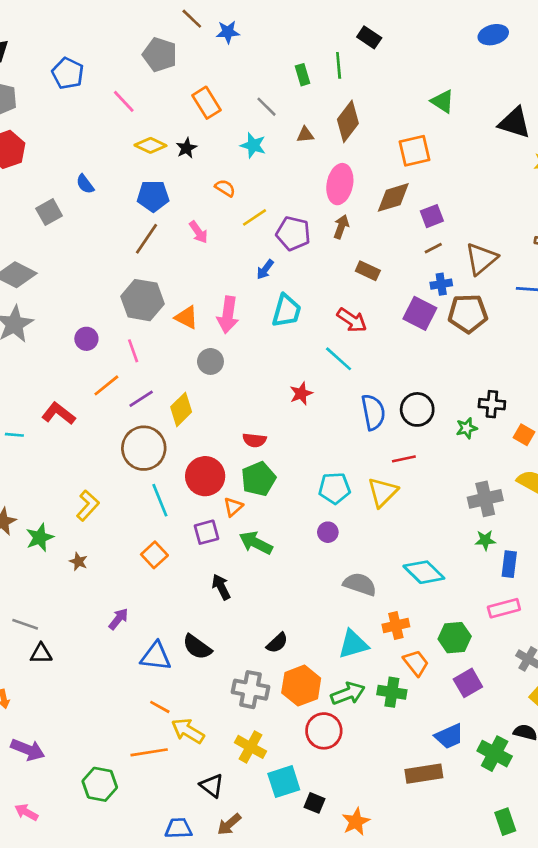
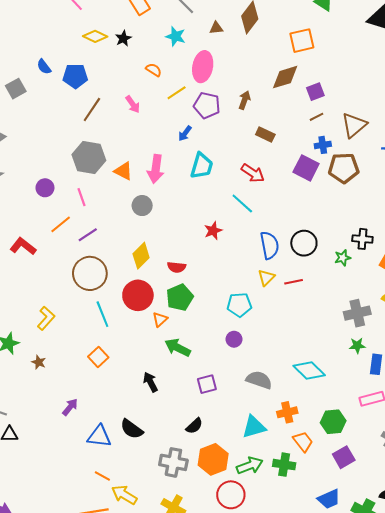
pink ellipse: (340, 184) -> (203, 67), moved
blue pentagon: (153, 196) -> (75, 76), moved
yellow diamond: (181, 409) -> (141, 256), moved
yellow triangle: (383, 492) -> (266, 278), moved, size x0.7
purple square: (206, 532) -> (207, 384), moved

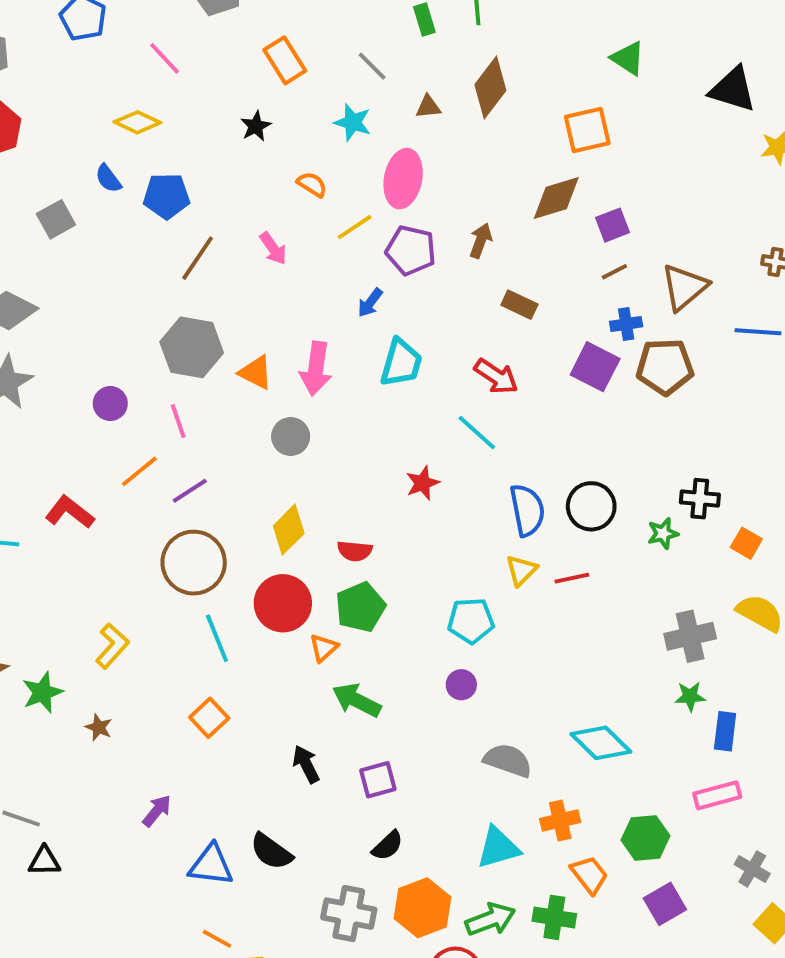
yellow diamond: (95, 36) -> (137, 122), moved
purple square: (207, 384) -> (378, 780), moved

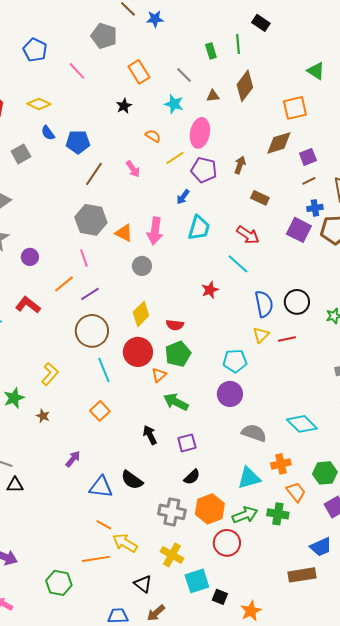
yellow diamond: (137, 122) -> (39, 104), moved
purple circle: (110, 404) -> (30, 257), moved
purple circle: (461, 685) -> (230, 394), size x1.6

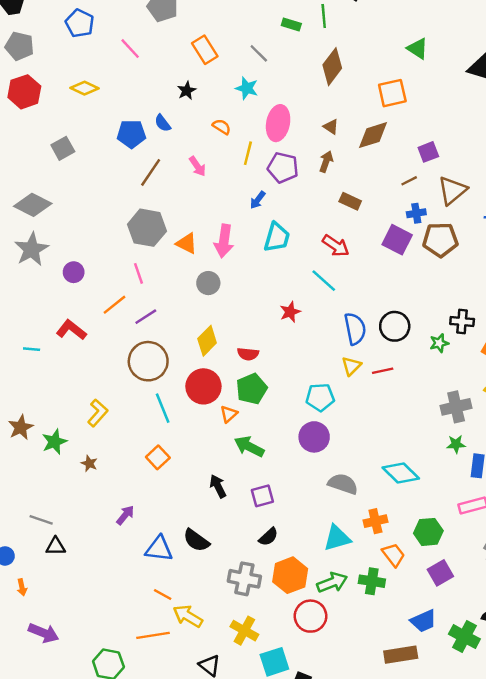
green rectangle: (211, 51) -> (291, 24), turned -56
brown triangle: (213, 96) -> (331, 127), moved, turned 40
blue semicircle: (48, 133) -> (163, 123), moved
purple square: (308, 157) -> (428, 152), moved
yellow line: (175, 158) -> (248, 153), turned -42

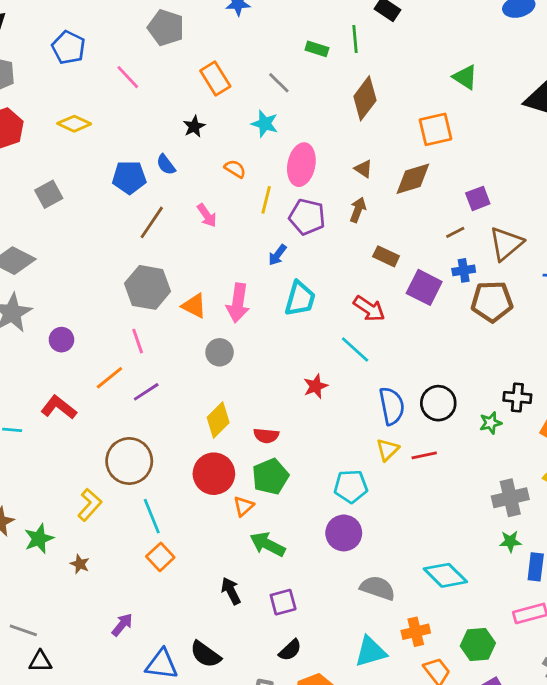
purple square: (397, 240) -> (424, 287), moved
brown circle: (148, 361) -> (129, 461), moved
cyan line: (163, 408) -> (152, 516), moved

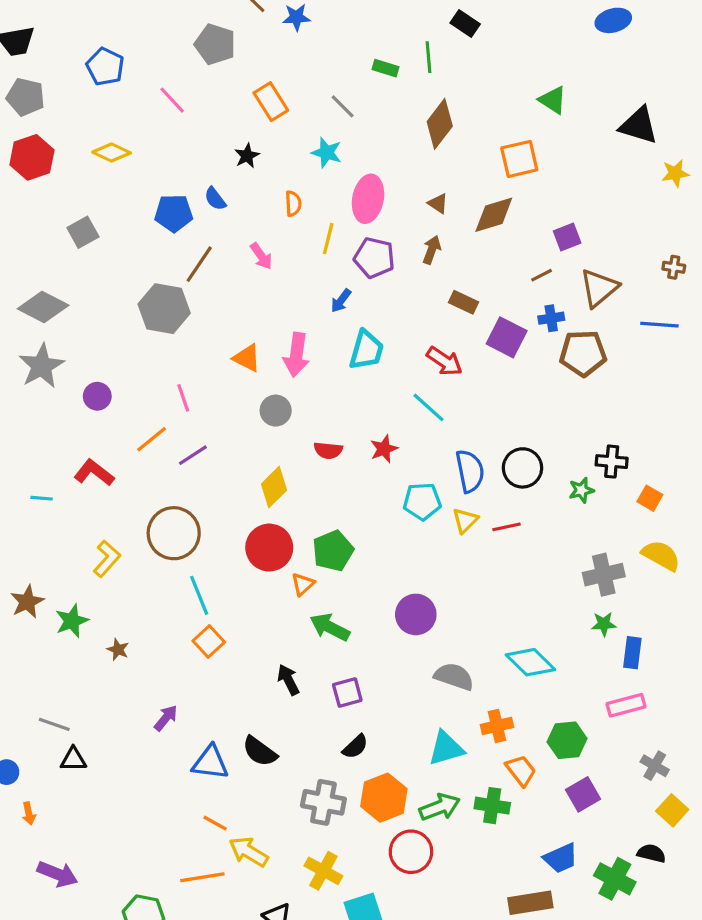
orange semicircle: (235, 169) -> (293, 204), turned 55
gray hexagon: (148, 287) -> (164, 309), moved
red semicircle: (266, 436) -> (328, 450), moved
cyan pentagon: (351, 486) -> (422, 501), moved
yellow L-shape: (90, 505) -> (107, 559), moved

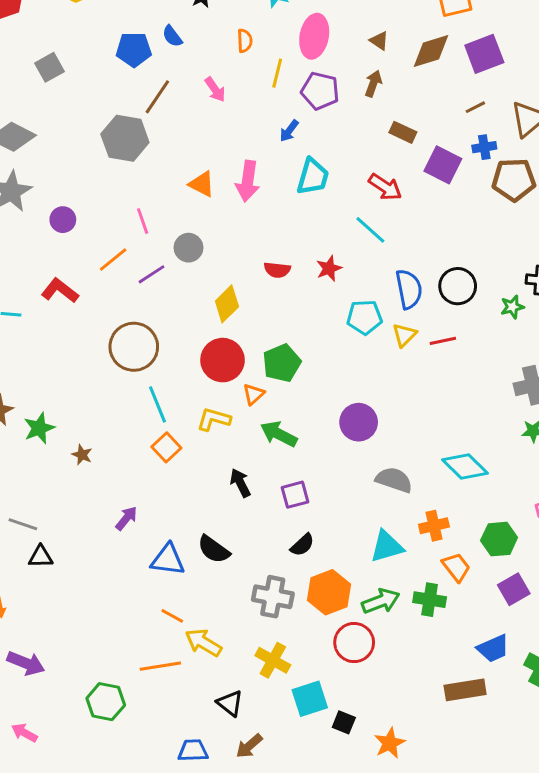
purple square: (567, 237) -> (484, 54), moved, size x1.5
gray circle: (276, 411) -> (189, 248), moved
yellow L-shape: (107, 559) -> (214, 419), moved, turned -116

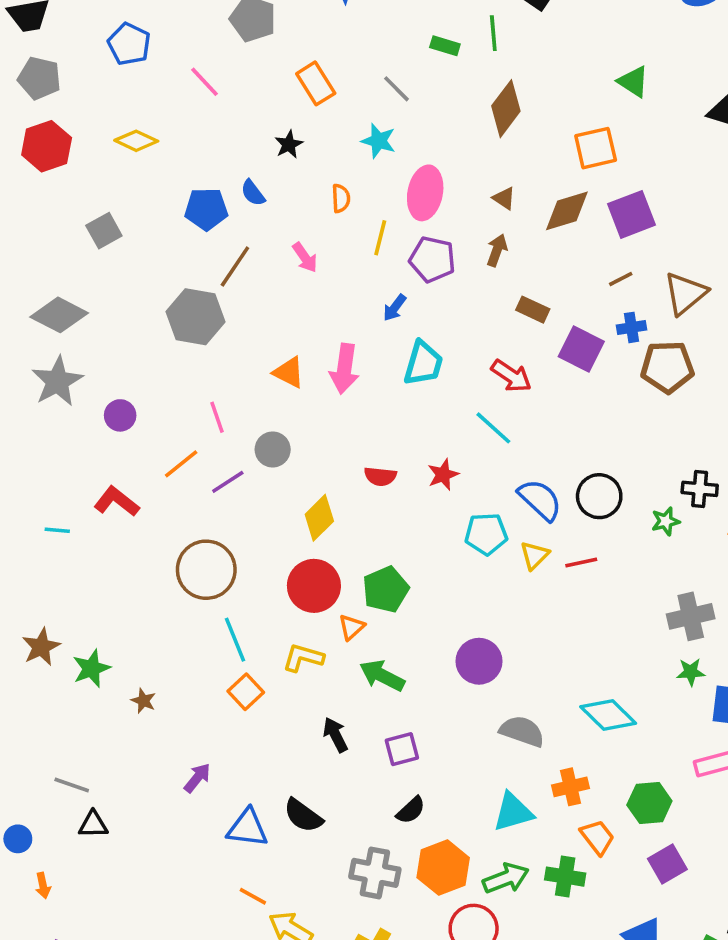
blue semicircle: (409, 289) -> (540, 500), turned -36

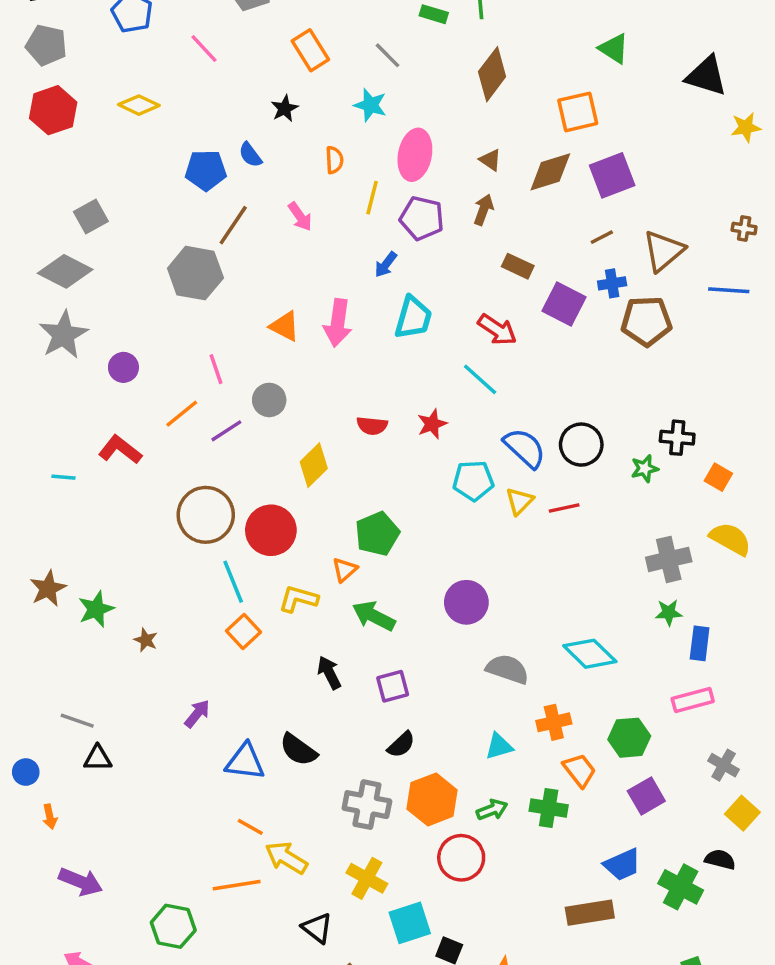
gray square: (104, 231) -> (91, 217), moved
red circle: (314, 586) -> (271, 530), moved
cyan triangle: (513, 812) -> (499, 746), size x0.7
green arrow: (506, 878) -> (492, 810), size x0.7

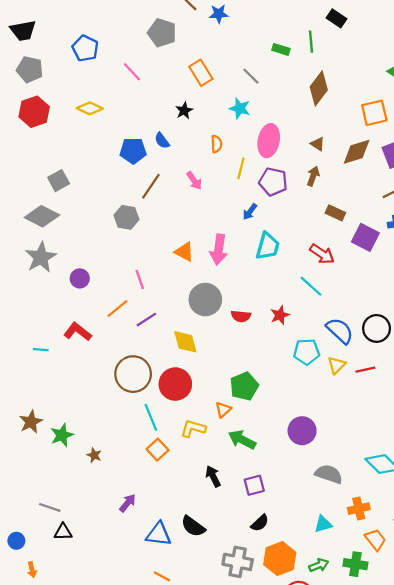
gray hexagon: (195, 273) -> (126, 217), size x0.7
gray circle: (269, 400) -> (205, 300), moved, size x1.5
yellow diamond: (314, 465) -> (185, 342), moved, turned -60

